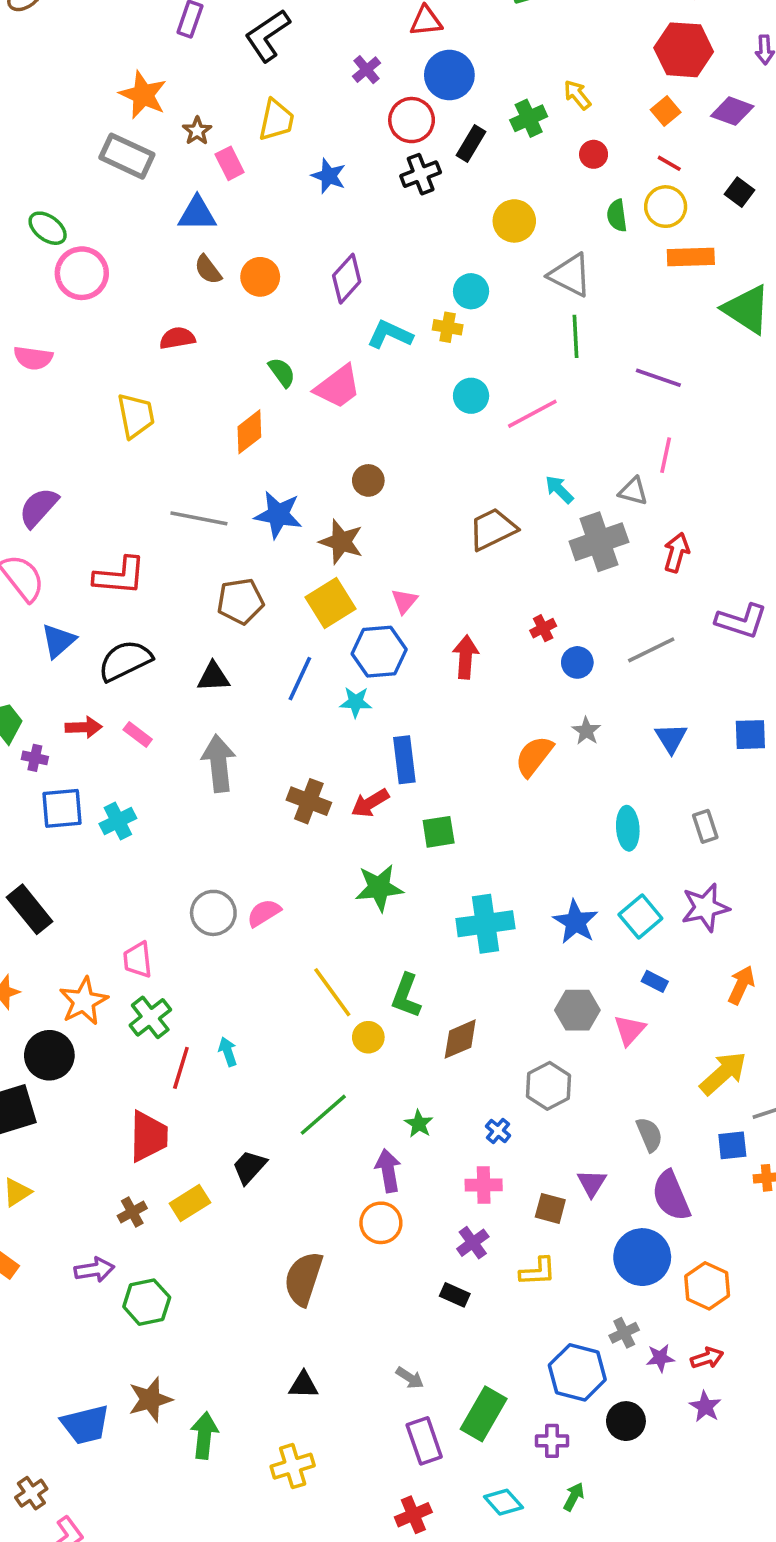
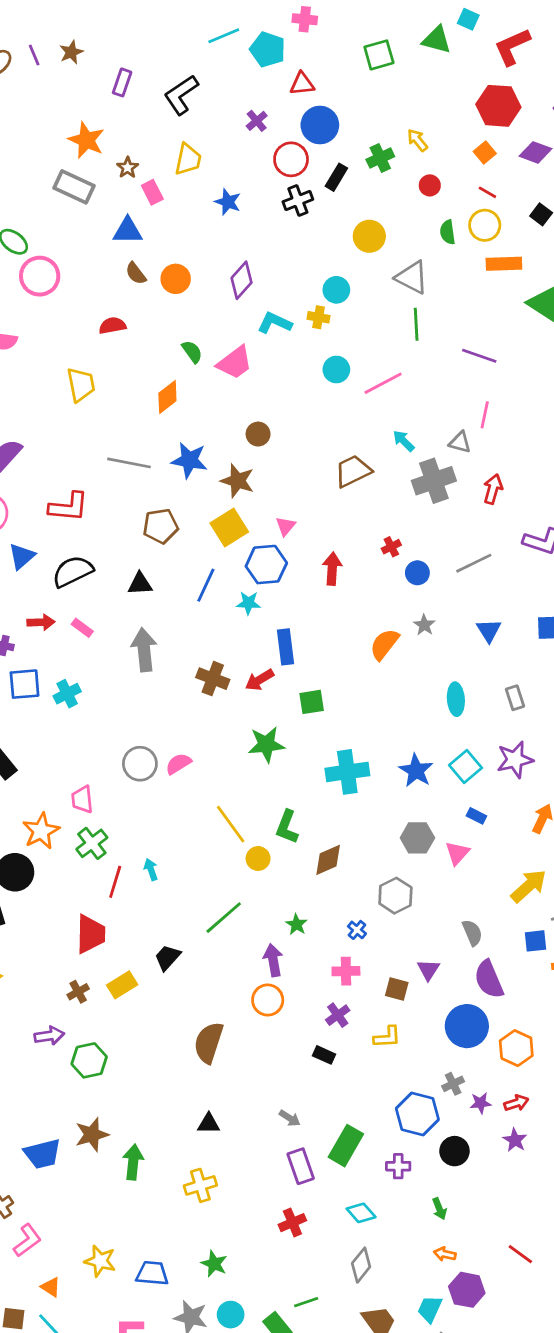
green arrow: (574, 1497) -> (439, 1209), moved, turned 130

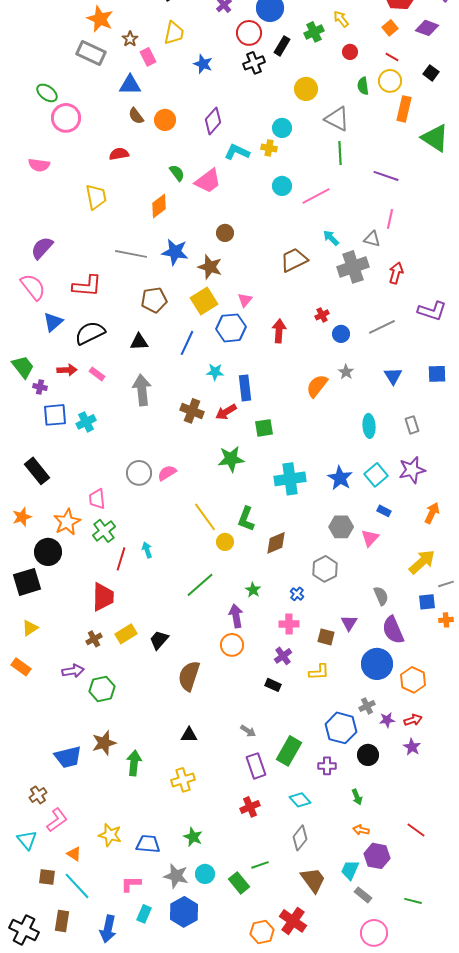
orange rectangle: (504, 264) -> (404, 109), turned -75
cyan star: (248, 603) -> (215, 372), moved
black trapezoid: (167, 957) -> (159, 640), moved

